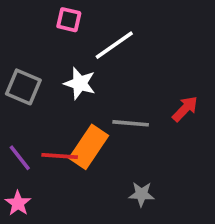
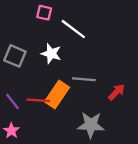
white line: (114, 45) -> (73, 29), turned 72
red arrow: (185, 109) -> (117, 92), moved
gray star: (141, 194) -> (91, 125), size x1.6

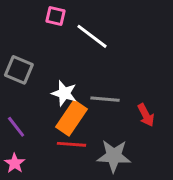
white star: (51, 54) -> (64, 93), moved
red arrow: (117, 92) -> (146, 115), turned 108
red line: (38, 100) -> (71, 144), moved

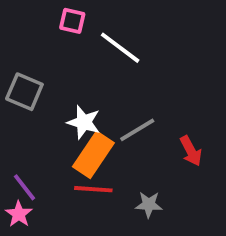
gray line: (105, 99) -> (137, 130), turned -36
purple line: (16, 127) -> (24, 187), moved
gray star: (114, 156) -> (149, 204), size x0.6

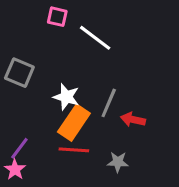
gray line: (137, 130) -> (109, 103), turned -36
red arrow: (191, 151) -> (133, 120), moved, turned 130
purple line: (24, 187) -> (19, 148), turned 75

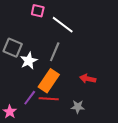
white star: (66, 97) -> (29, 61), moved, turned 30
gray line: (109, 103) -> (55, 52), moved
purple line: (19, 148) -> (30, 98), moved

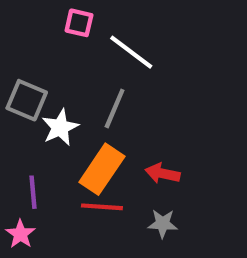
red arrow: (88, 79) -> (163, 173), moved
purple line: (30, 98) -> (33, 192), moved, turned -42

